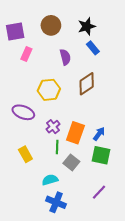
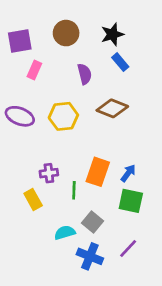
brown diamond: (87, 84) -> (112, 108), turned 55
purple ellipse: (23, 112) -> (20, 116), moved
purple cross: (53, 127) -> (49, 173), moved, turned 32
gray square: (71, 162) -> (92, 222), moved
blue cross: (56, 202) -> (90, 256), moved

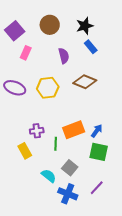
purple square: (20, 41) -> (15, 31), turned -30
orange rectangle: (98, 172) -> (74, 130), turned 50
cyan semicircle: (65, 233) -> (49, 176), turned 56

